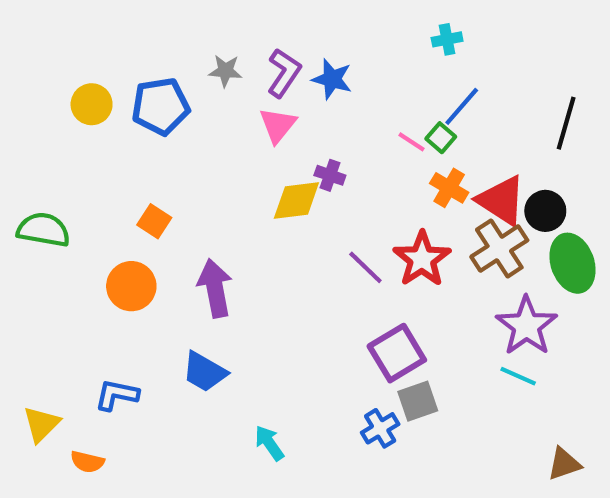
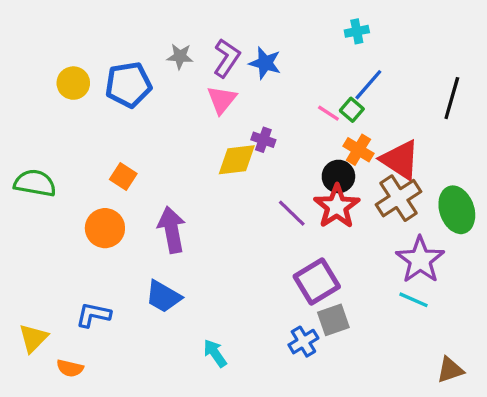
black circle: (545, 211) -> (338, 176), moved

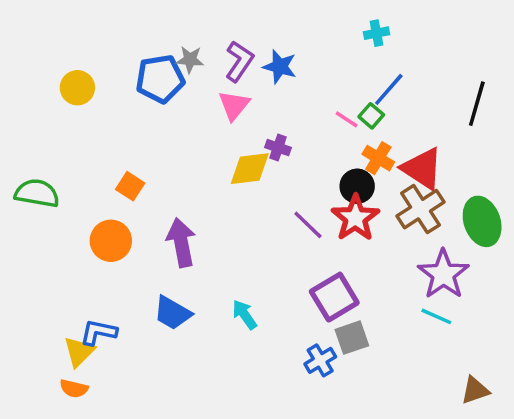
blue pentagon: (128, 85) -> (160, 79), moved
yellow triangle: (33, 338) -> (79, 352), moved
cyan arrow: (215, 353) -> (245, 315), moved

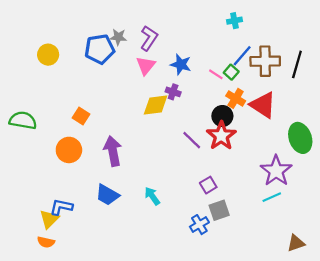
blue star: (280, 67) -> (181, 64), moved
brown cross: (421, 209) -> (265, 61), moved, turned 32
purple square: (334, 297) -> (208, 185), size x0.6
cyan line: (436, 316) -> (272, 197), turned -48

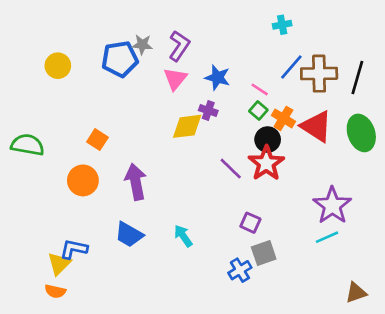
green square: (231, 72) -> (258, 111), moved
green ellipse: (300, 138) -> (361, 133), moved
purple square: (208, 185) -> (250, 223), turned -35

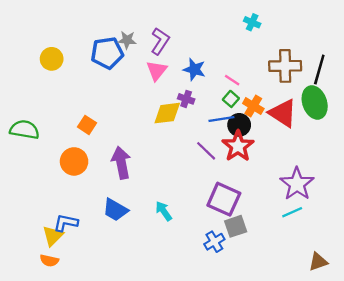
cyan cross: (282, 25) -> (252, 22), turned 35
blue line: (291, 67) -> (221, 119), moved, turned 40
green ellipse: (361, 133) -> (315, 102), moved
purple square: (250, 223) -> (224, 199), size x1.8

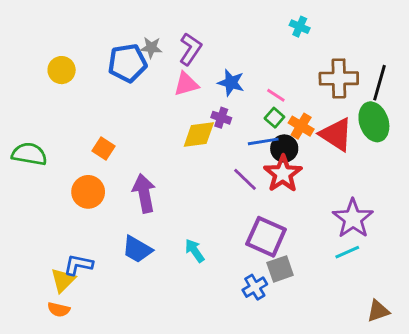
pink triangle: (157, 71) -> (186, 84), turned 35

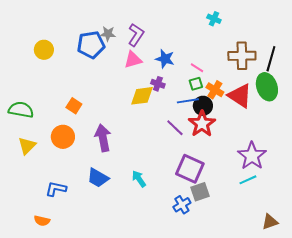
green square: (274, 118) -> (196, 84), turned 32
yellow triangle: (63, 280) -> (27, 146), moved

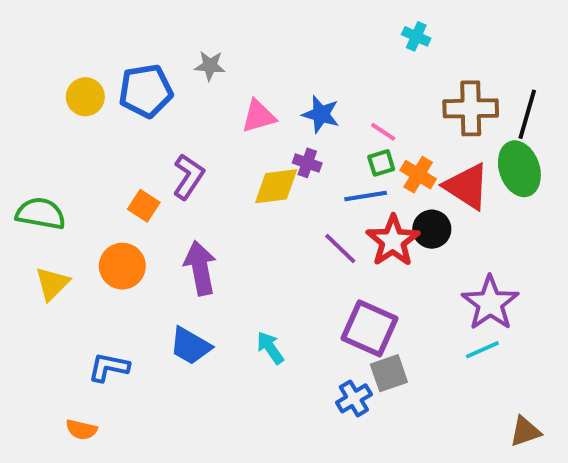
purple L-shape: (136, 35) -> (188, 177), moved
blue pentagon: (91, 45) -> (146, 91), moved
black circle: (203, 106) -> (432, 229), moved

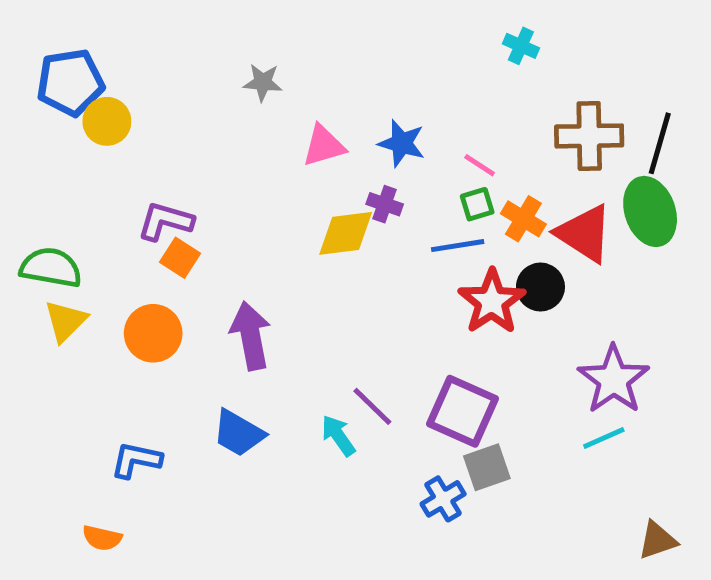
blue pentagon: (146, 91) -> (70, 82), moved
purple L-shape: (188, 177) -> (165, 221), moved, turned -108
purple line: (340, 249) -> (372, 406), moved
yellow triangle: (52, 284) -> (65, 321), moved

